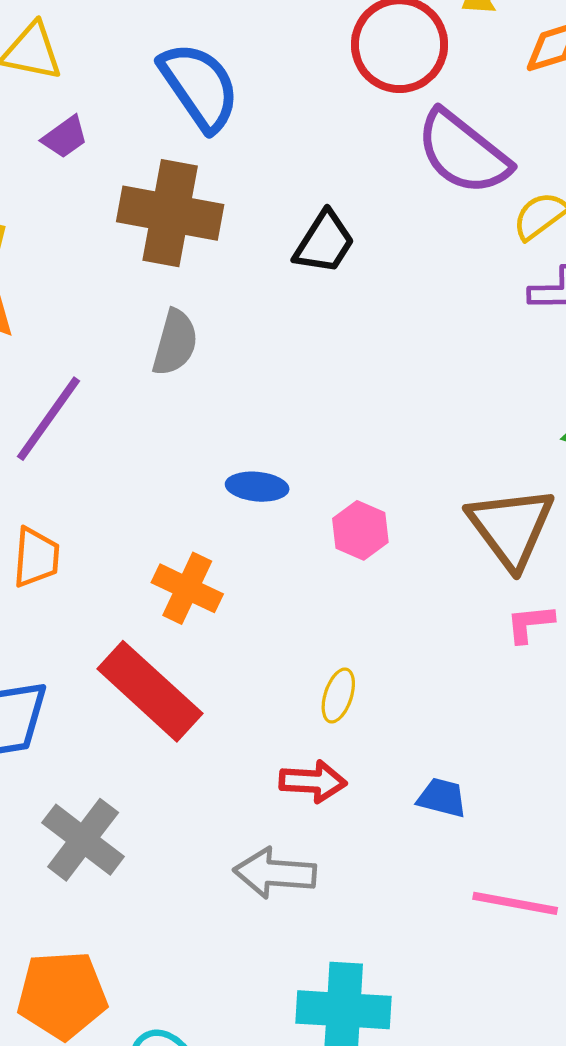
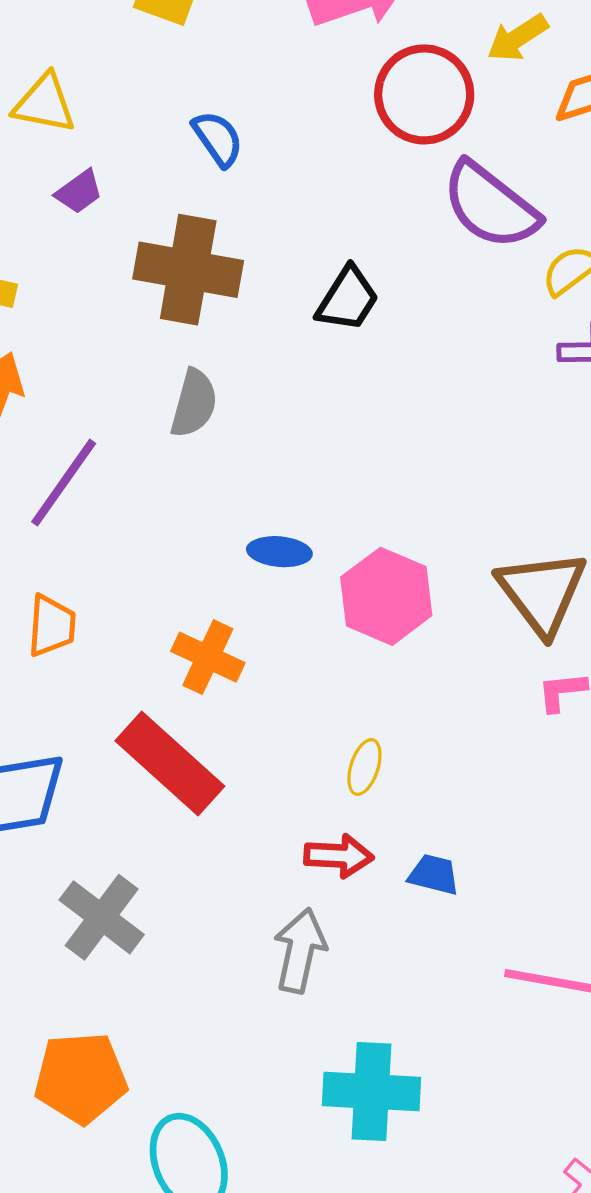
blue semicircle: (199, 86) -> (218, 139), size x0.6
pink hexagon: (360, 530) -> (386, 596), size x1.6
blue trapezoid: (442, 798) -> (434, 875), moved
gray arrow: (275, 873) -> (300, 951), turned 98

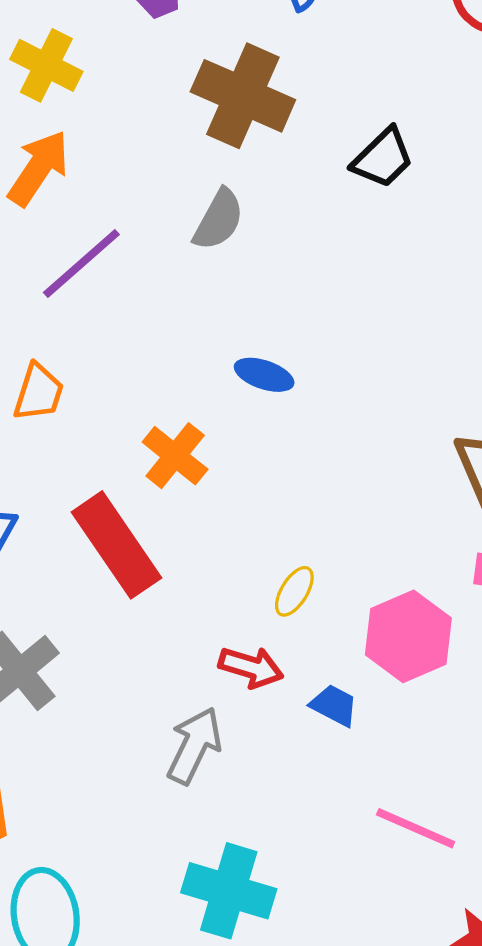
pink hexagon: (386, 596) -> (408, 636), moved

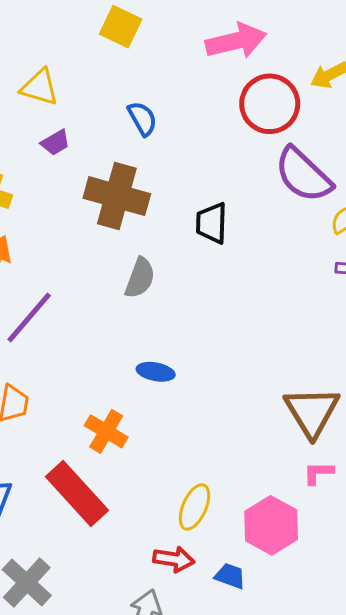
black trapezoid: (383, 158) -> (212, 223), turned 144
gray semicircle: (219, 220) -> (140, 278), moved
yellow ellipse: (294, 591) -> (194, 507), size x1.4

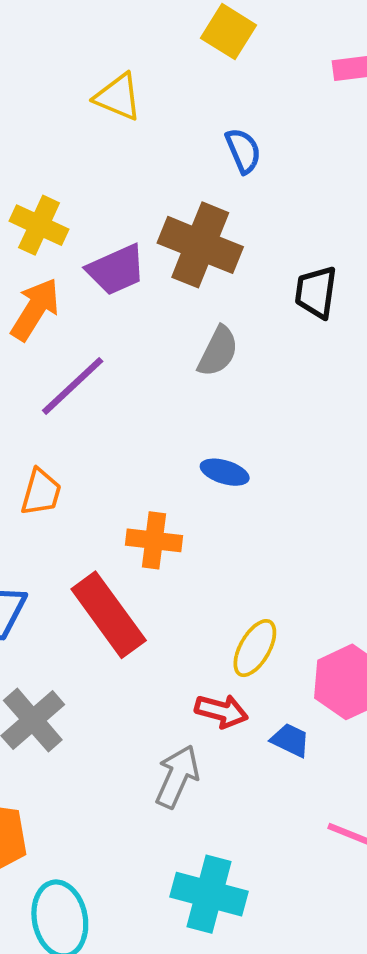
purple trapezoid: (55, 143) -> (116, 270), moved, size x1.6
orange cross: (106, 431) -> (154, 540), turned -30

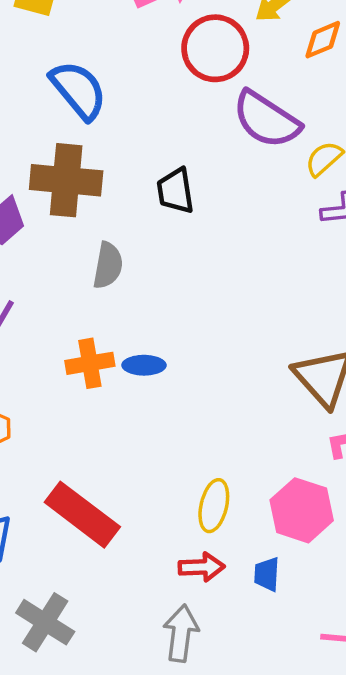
blue semicircle: (243, 151) -> (78, 90), size x1.6
orange cross: (154, 540) -> (90, 363), moved
blue trapezoid: (290, 740) -> (267, 574), turned -96

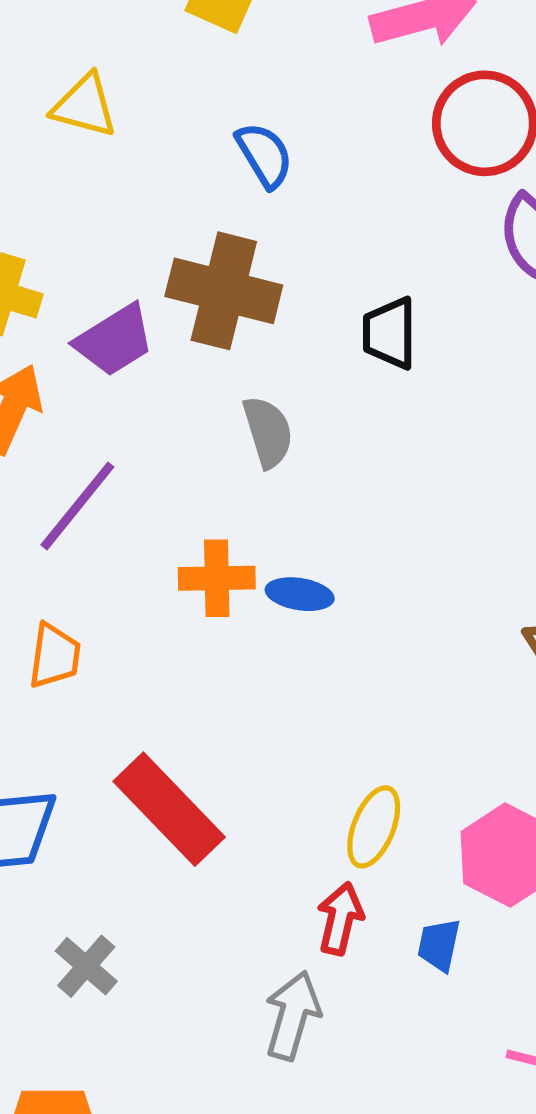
blue semicircle: (78, 90) -> (264, 155), size x0.7
gray semicircle: (108, 265) -> (268, 432), turned -36
red arrow: (202, 567) -> (340, 919), turned -84
gray cross: (45, 622) -> (86, 966), size x0.7

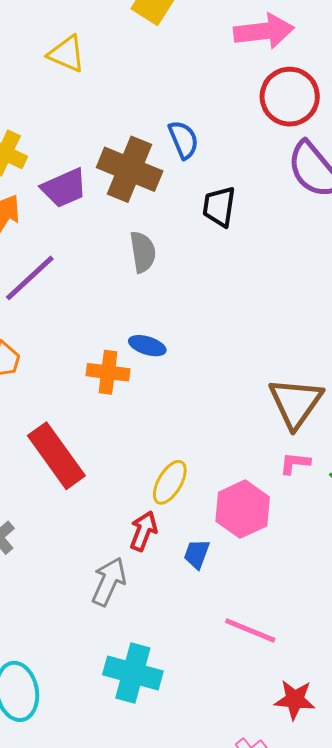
blue semicircle: (264, 155) -> (183, 140), moved
orange cross: (217, 578) -> (108, 372), moved

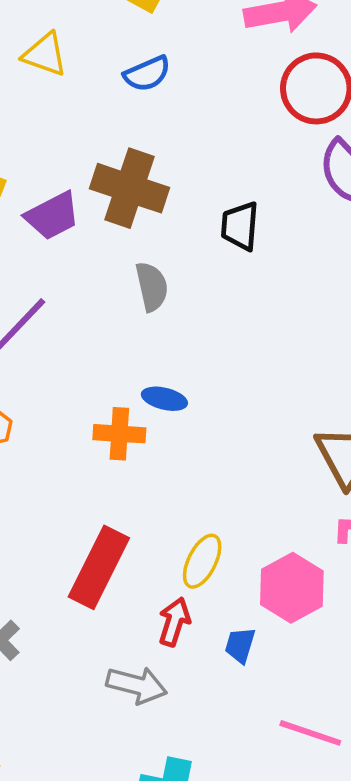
blue semicircle: (183, 140) -> (147, 74), moved, turned 93
red rectangle: (56, 456) -> (99, 567), moved, turned 66
gray arrow: (109, 582) -> (137, 685), turned 84

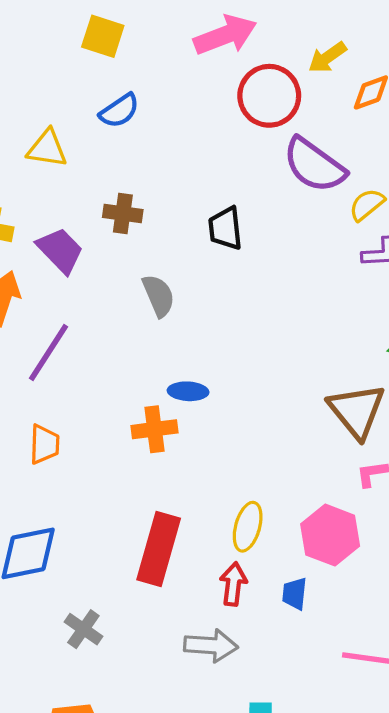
yellow triangle: (45, 55) -> (47, 149), moved
brown cross: (129, 188) -> (123, 214), size x0.6
purple trapezoid: (52, 216) -> (60, 250), turned -96

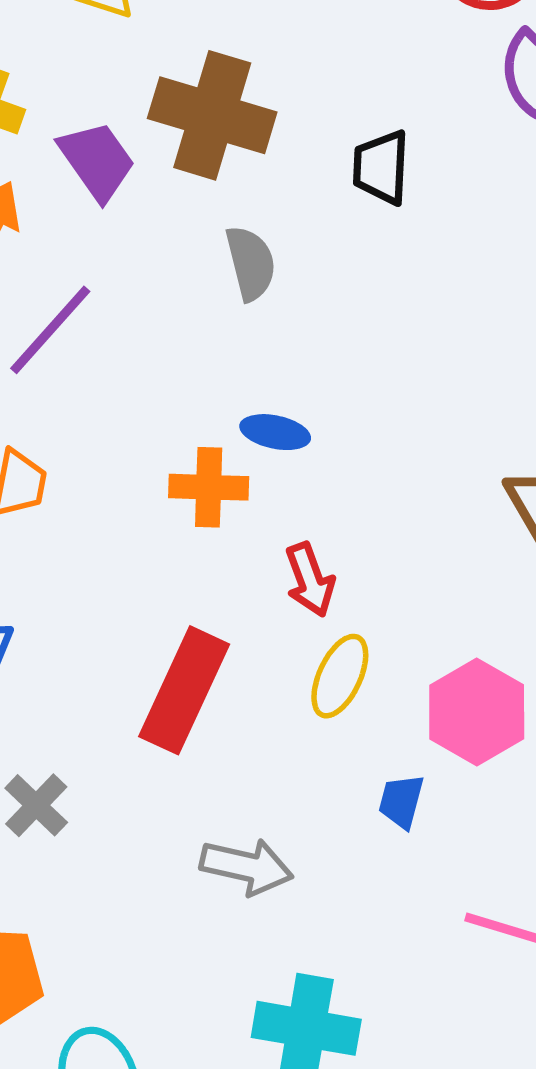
brown cross: (123, 214) -> (212, 115), size x1.8
red arrow: (233, 584) -> (310, 580), moved, turned 144

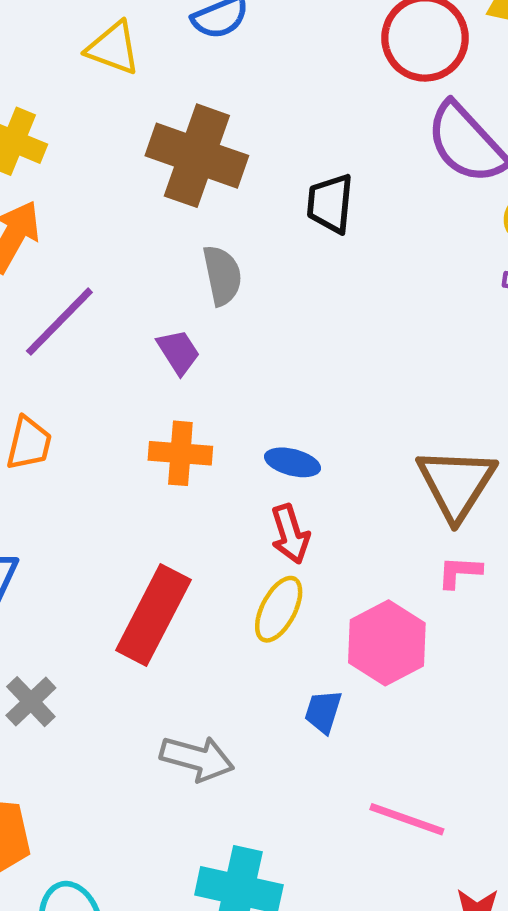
purple trapezoid: (97, 161) -> (178, 352), moved, size x0.7
blue ellipse: (275, 432) -> (293, 462), moved
red arrow: (310, 580) -> (290, 534), moved

